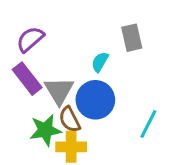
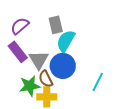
gray rectangle: (132, 38) -> (56, 25), moved
cyan semicircle: (100, 62) -> (66, 41), size x1.6

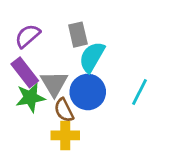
cyan line: (98, 82) -> (140, 92), moved
green star: (30, 86) -> (30, 98), moved

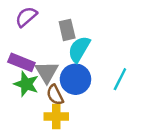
purple semicircle: (28, 36) -> (26, 17), moved
purple rectangle: (25, 72) -> (21, 62), turned -30
green star: (30, 98) -> (26, 84), turned 30

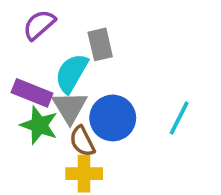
cyan semicircle: (79, 49) -> (71, 73), moved

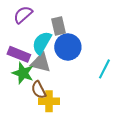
gray triangle: (70, 107) -> (41, 63), turned -45
blue circle: (113, 118) -> (68, 47), moved
brown semicircle: (82, 141) -> (39, 90), moved

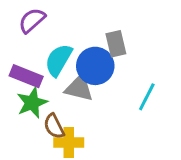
gray rectangle: (58, 26) -> (116, 44), moved
gray triangle: (41, 63) -> (79, 88), moved
green star: (23, 73) -> (32, 103), turned 30

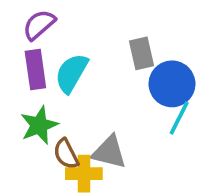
blue circle: (95, 66) -> (172, 84), moved
purple rectangle: (26, 76) -> (35, 70), moved, turned 60
gray triangle: (79, 88) -> (109, 152), moved

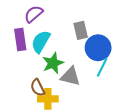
purple semicircle: (39, 25) -> (34, 14), moved
green star: (39, 125) -> (53, 63), moved
gray triangle: (109, 152) -> (70, 76), moved

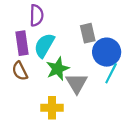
purple semicircle: (34, 14) -> (36, 15), turned 132
gray triangle: (70, 76) -> (77, 83), turned 45
brown semicircle: (38, 88) -> (20, 71), moved

